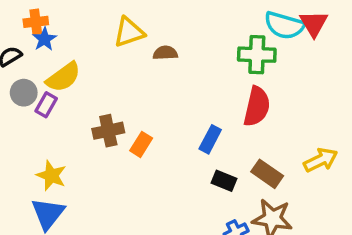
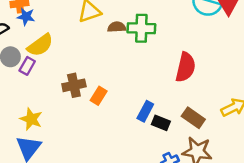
blue star: (44, 39) -> (26, 17), turned -30
green cross: (257, 55) -> (141, 28), moved
blue rectangle: (210, 139) -> (145, 111), moved

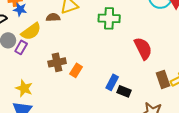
brown semicircle: (117, 27) -> (53, 17), moved
red semicircle: (185, 67) -> (143, 48), turned -40
brown rectangle: (193, 118) -> (163, 79), moved, turned 36

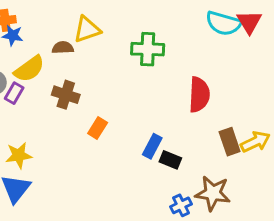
red semicircle: (143, 48) -> (199, 95), turned 30
brown cross: (57, 62) -> (66, 95), moved, turned 30
yellow star: (24, 88) -> (19, 155), turned -30

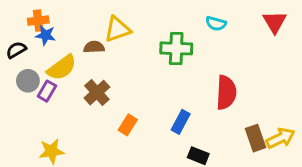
cyan semicircle: (223, 23) -> (216, 24), moved, size x0.6
brown cross: (66, 95) -> (97, 93), turned 30
blue rectangle: (152, 146) -> (181, 122), moved

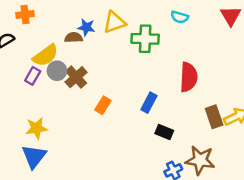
yellow triangle: (117, 29) -> (114, 22), moved
blue star: (46, 35) -> (86, 27), moved
gray circle: (28, 81) -> (57, 71), moved

